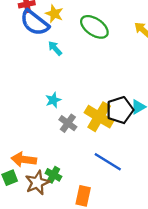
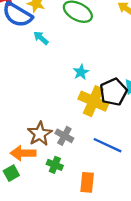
cyan star: (53, 100) -> (81, 72), moved
gray cross: (68, 123) -> (64, 136), moved
brown star: (37, 183) -> (40, 134), moved

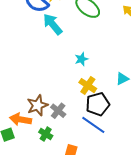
cyan arrow: (41, 38) -> (53, 24), size x1.6
black pentagon: (113, 92) -> (98, 104), moved
yellow cross: (93, 101) -> (88, 86), size x0.7

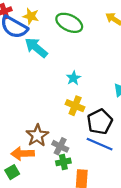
yellow cross: (88, 86) -> (75, 106), moved
gray cross: (58, 111) -> (60, 146), moved
green cross: (46, 134) -> (63, 162), moved, turned -32

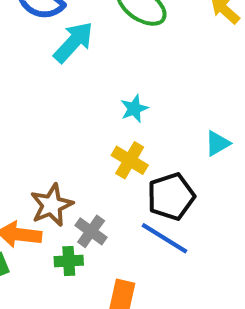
cyan arrow: (36, 48) -> (73, 42), turned 85
green cross: (63, 162) -> (69, 261), moved

